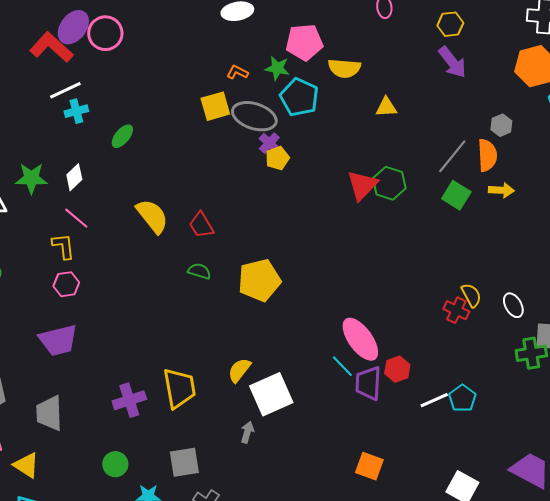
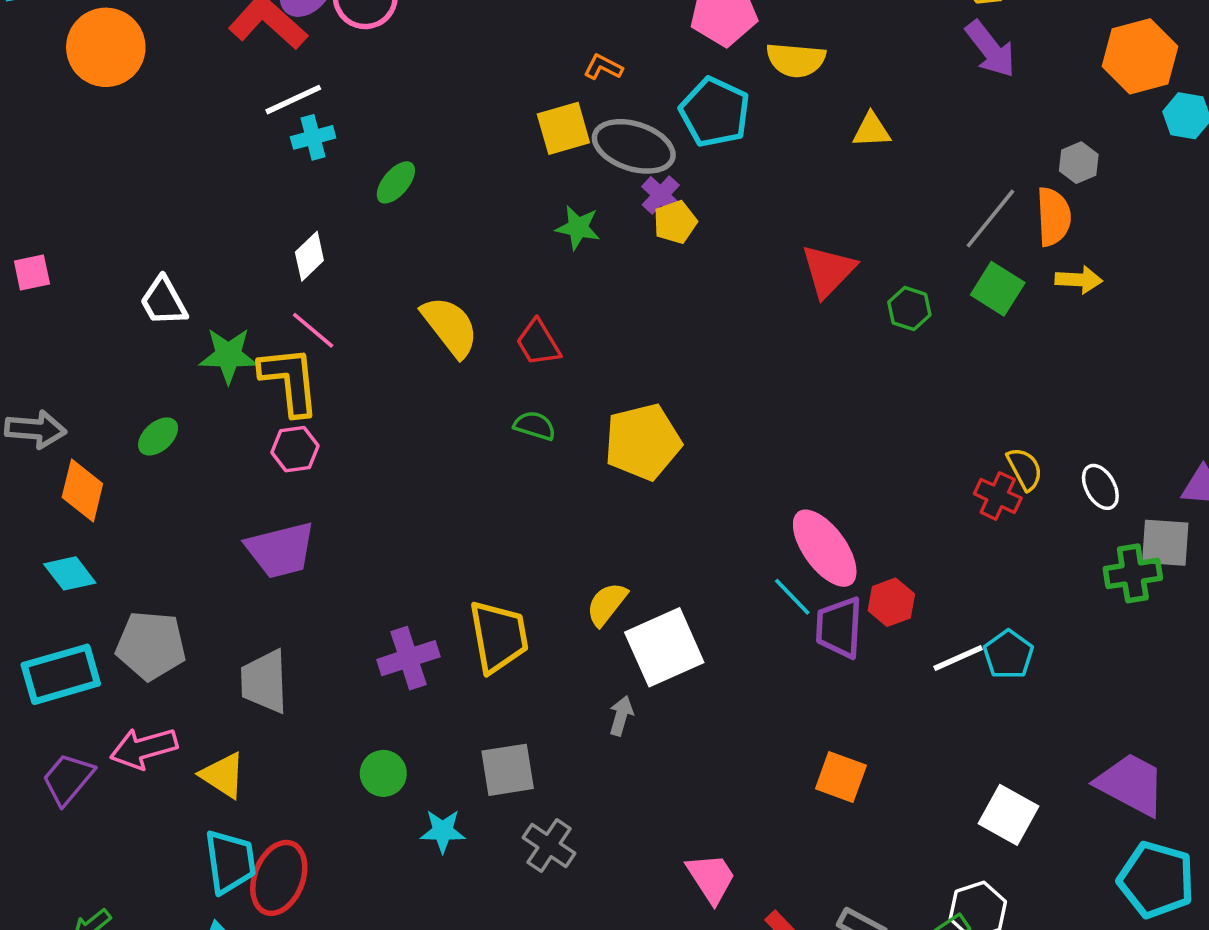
green star: (277, 68) -> (578, 227), moved
green star: (31, 178) -> (228, 355), moved
green hexagon: (389, 183) -> (909, 309), moved, size x0.7
yellow L-shape: (63, 246) -> (290, 381), size x1.5

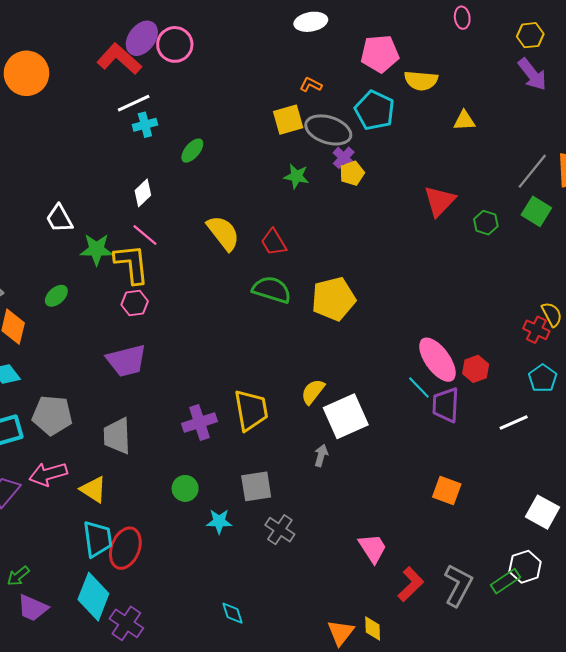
green semicircle: (535, 426) -> (272, 290), size x1.6
red hexagon: (891, 602) -> (476, 369), moved
cyan pentagon: (1008, 654) -> (543, 378), moved

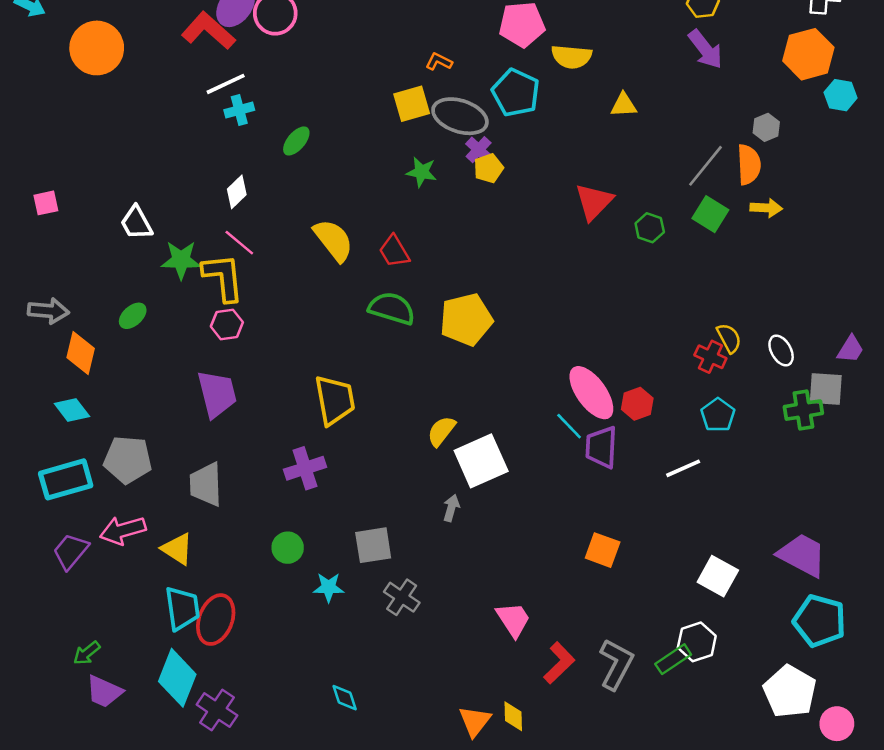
purple trapezoid: (126, 361) -> (217, 394), turned -90
yellow trapezoid: (251, 410) -> (335, 400), moved

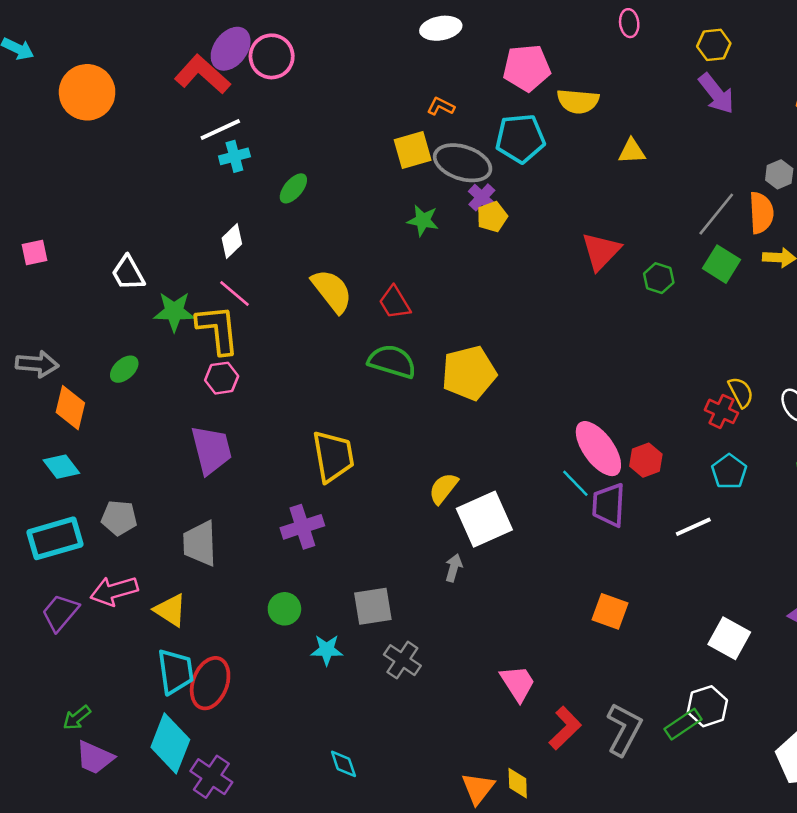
cyan pentagon: (516, 93) -> (520, 138), turned -30
gray pentagon: (128, 460) -> (119, 518), size x0.7

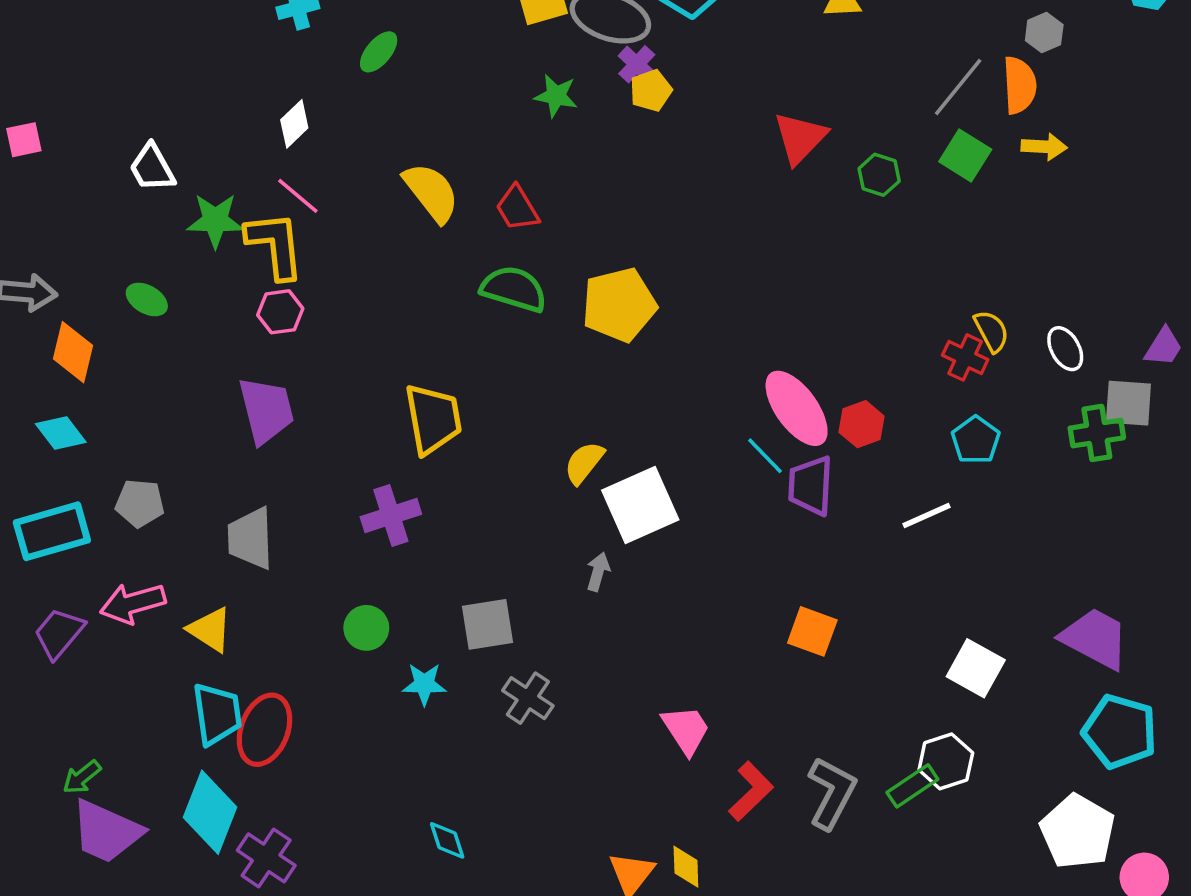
green ellipse: (124, 369) -> (147, 299), turned 72
purple trapezoid: (95, 757) -> (106, 832), size x1.4

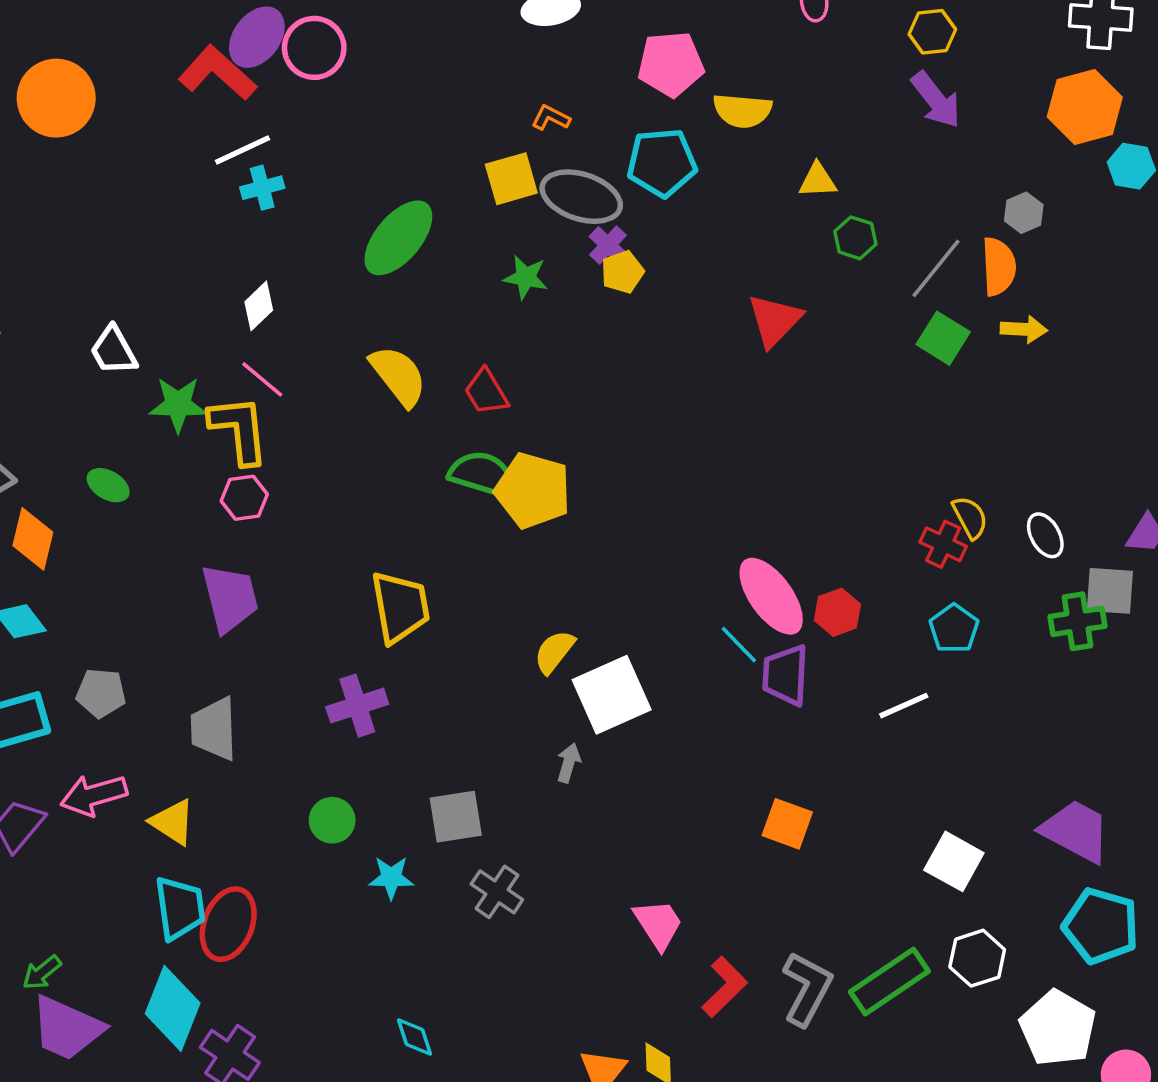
green ellipse: (379, 52) -> (398, 238), moved, size x1.8
green hexagon: (879, 175) -> (855, 238), moved
yellow pentagon: (619, 305) -> (533, 491), moved, turned 30
white hexagon: (946, 761) -> (977, 958), moved
green rectangle: (912, 786) -> (889, 981), size x1.5

